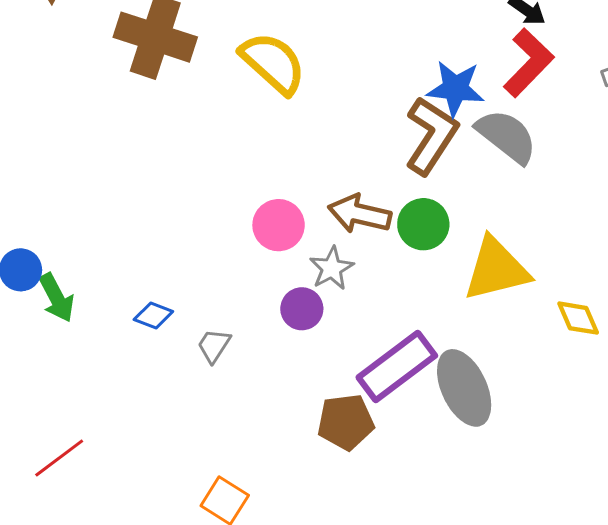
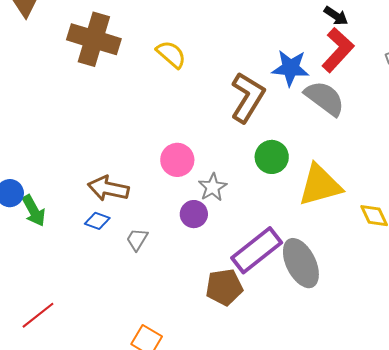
yellow semicircle: (273, 63) -> (171, 54), size x0.7
brown L-shape: (431, 136) -> (247, 97), moved
brown arrow: (360, 214) -> (108, 188), moved

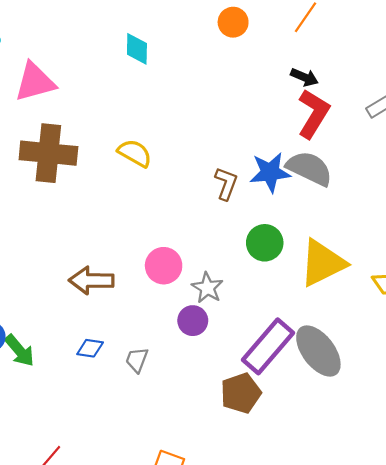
blue star: (290, 68) -> (270, 172), moved
brown L-shape: (247, 97) -> (226, 184), size x0.6
brown arrow: (108, 188) -> (91, 280), moved

